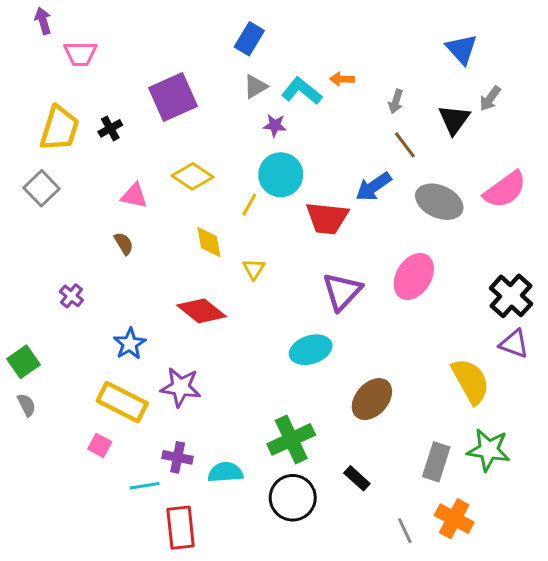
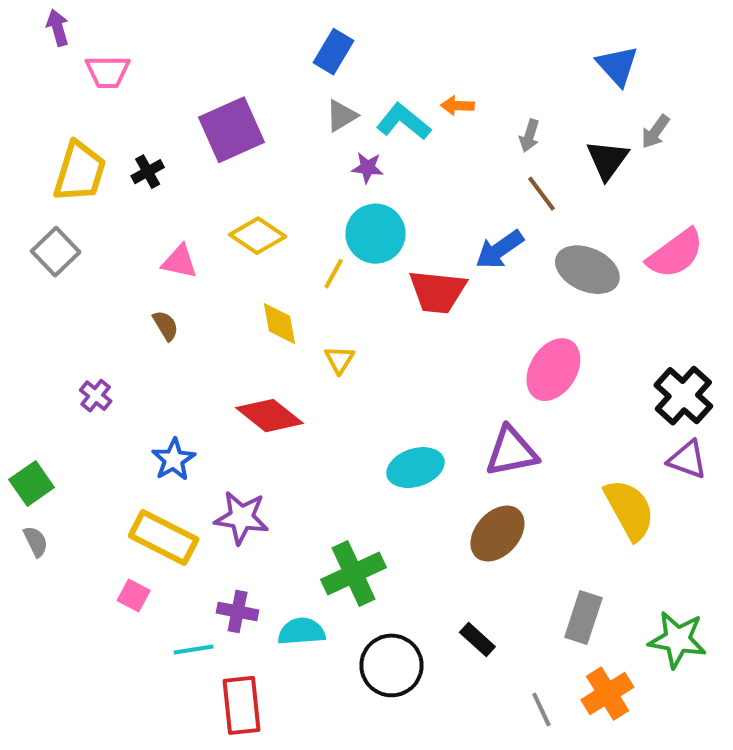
purple triangle: (342, 291) -> (511, 452), moved, turned 36
green cross: (291, 439) -> (354, 574), moved
green star: (489, 450) -> (677, 639), moved
orange cross: (454, 519) -> (607, 693), turned 30

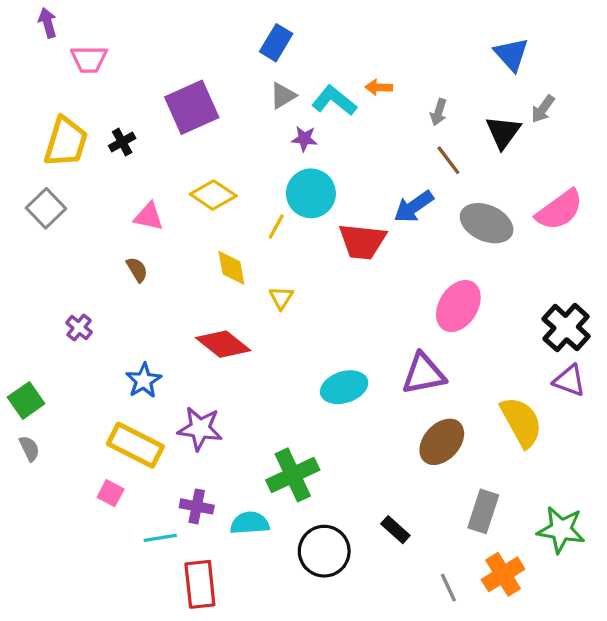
brown ellipse: (497, 534) -> (442, 442), moved

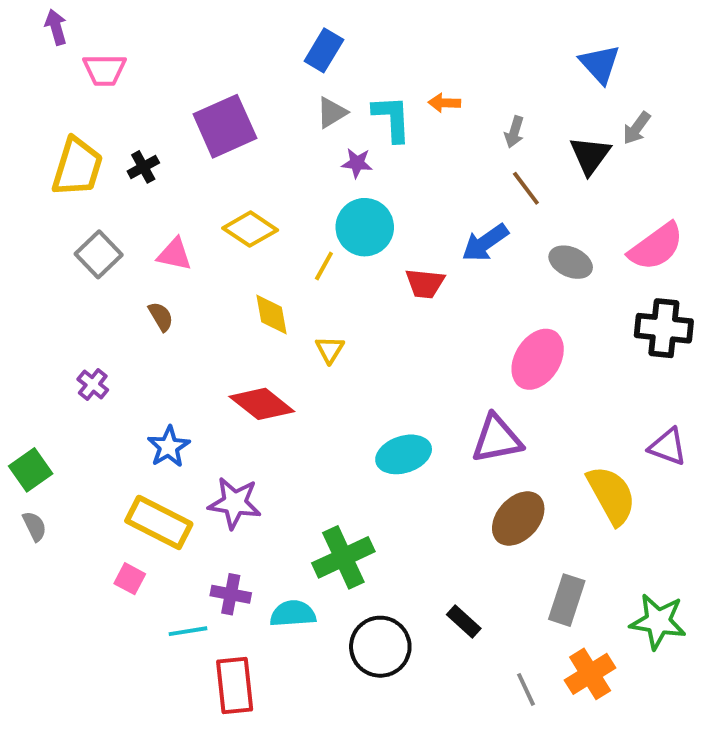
cyan L-shape: (334, 101) -> (392, 118), turned 48
gray square: (46, 208) -> (99, 254), moved
gray ellipse: (487, 223) -> (571, 262), size x0.7
red trapezoid: (362, 241) -> (425, 283), size x0.7
black cross: (566, 328) -> (664, 328), moved, turned -36

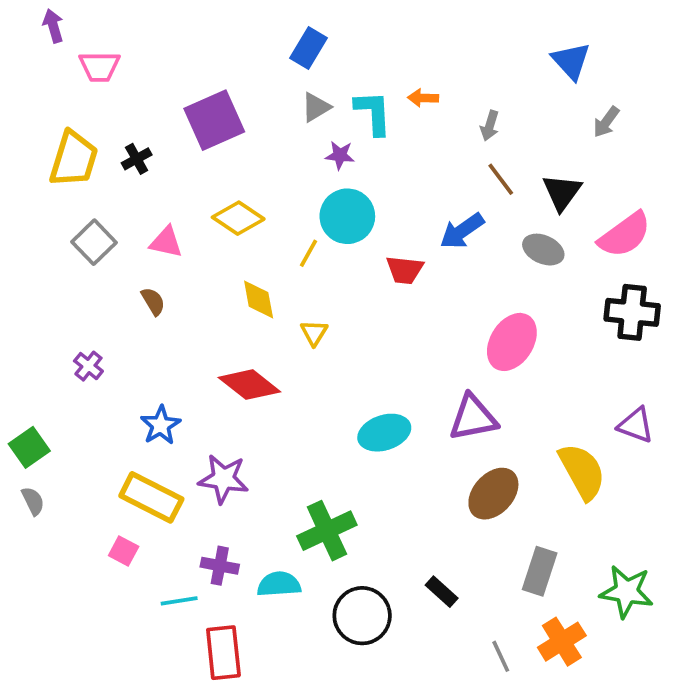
black triangle: (590, 155) -> (562, 192), moved

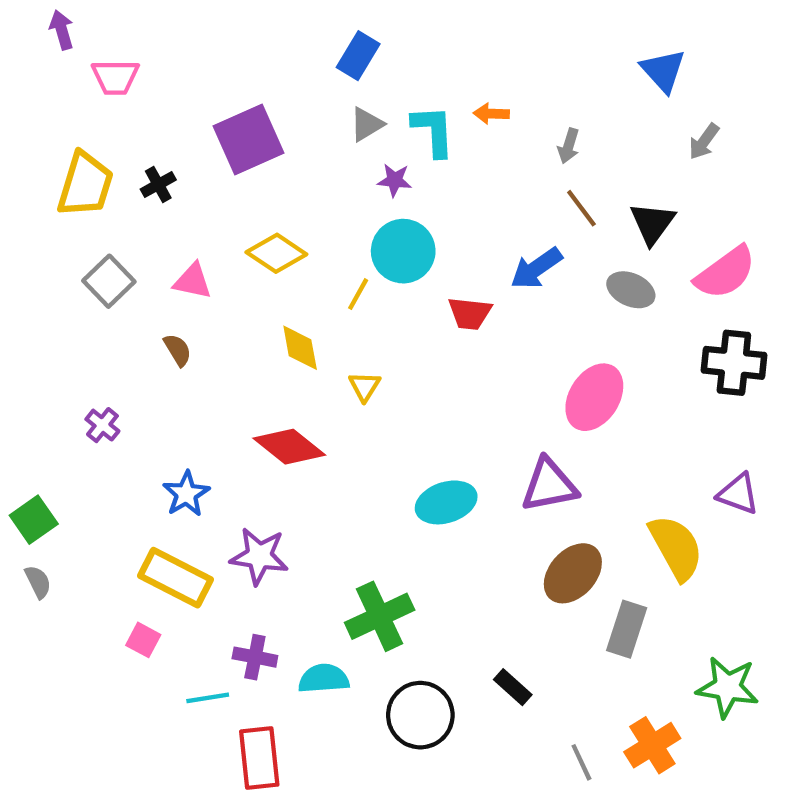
gray rectangle: (540, 571) -> (627, 629), moved

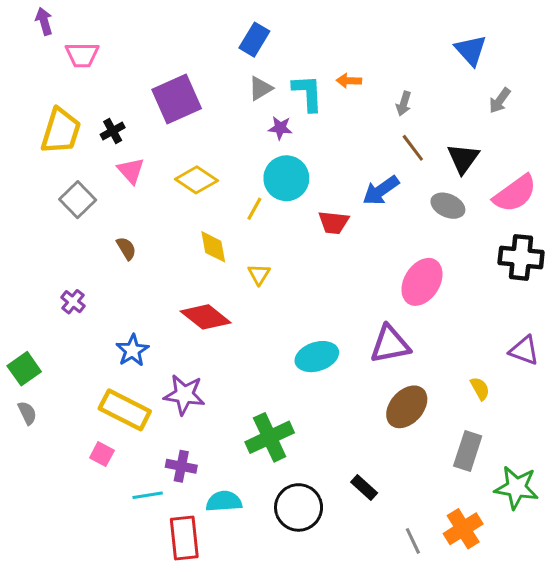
pink triangle: (193, 281) -> (131, 171), moved, turned 36
yellow semicircle: (676, 548) -> (480, 389), size x0.5
gray rectangle: (627, 629) -> (468, 451), moved
cyan semicircle: (324, 679) -> (224, 501), moved

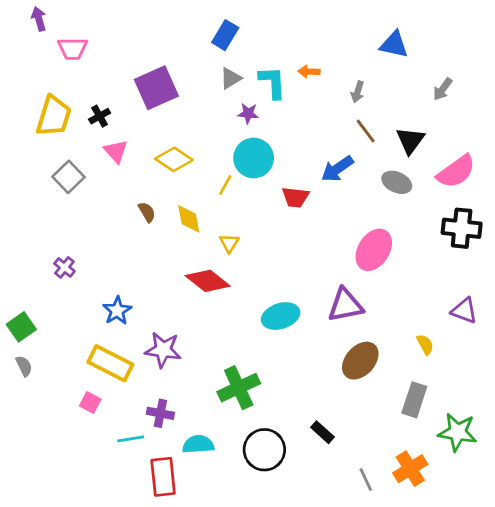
blue triangle: (471, 50) -> (394, 45), moved, turned -36
brown semicircle: (126, 248) -> (147, 212), moved
red diamond: (206, 317) -> (208, 281), moved

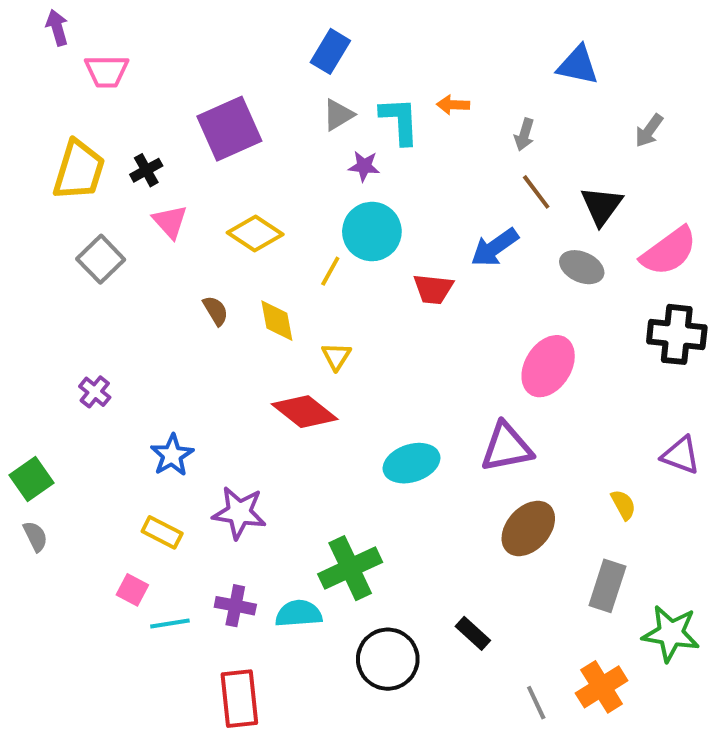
yellow rectangle: (110, 363) -> (162, 532), size x0.6
cyan line: (131, 439) -> (170, 623), moved
cyan semicircle: (198, 444) -> (299, 614), moved

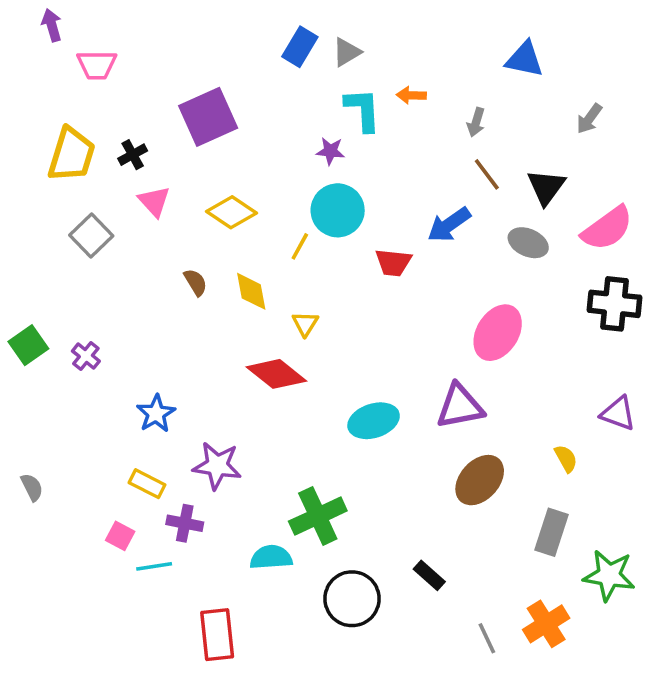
gray triangle: (338, 115) -> (347, 52), moved
green square: (31, 479) -> (28, 345), moved
purple cross: (235, 606) -> (185, 523), moved

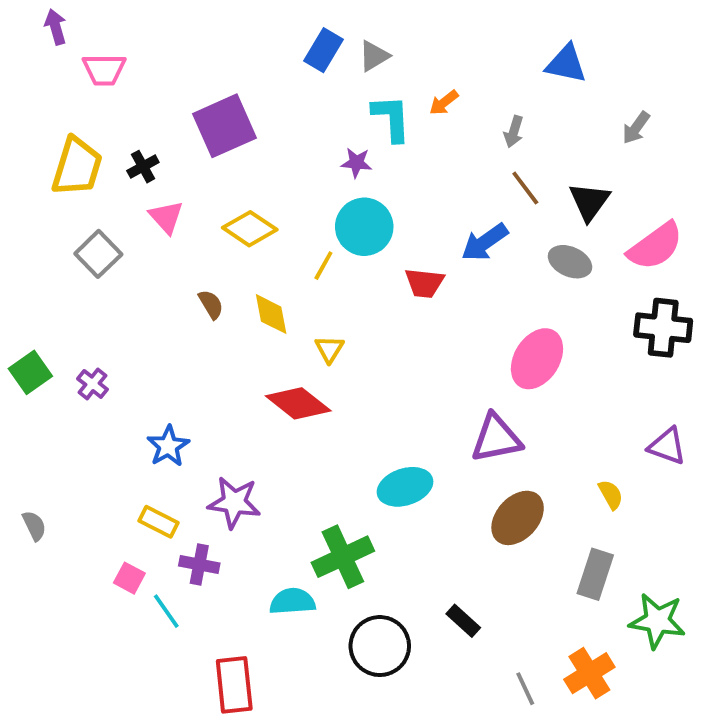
orange arrow: (411, 95) -> (444, 103), turned -40
cyan ellipse: (374, 421) -> (405, 487), moved
cyan line: (154, 566) -> (166, 611), turned 64

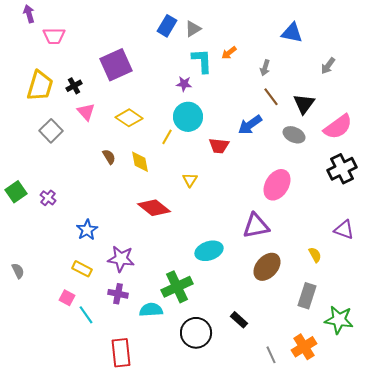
black cross: (663, 328) -> (342, 169), turned -32
yellow triangle: (329, 349) -> (190, 180), moved
purple cross: (199, 564) -> (118, 294), moved

